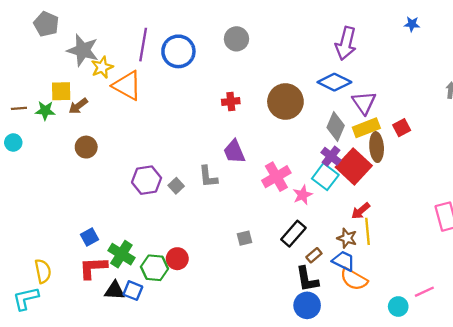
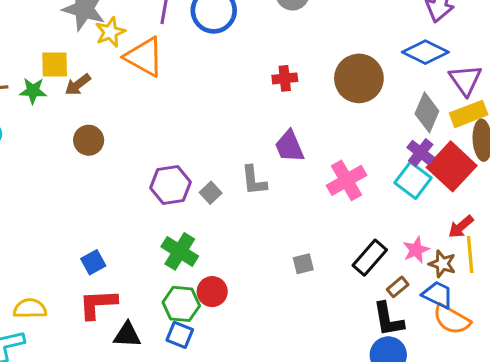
pink star: (303, 195) -> (416, 250), moved
green cross: (121, 254) -> (180, 251), moved
yellow semicircle: (43, 271) -> (30, 309), turned -80
blue square: (133, 291) -> (180, 335), moved

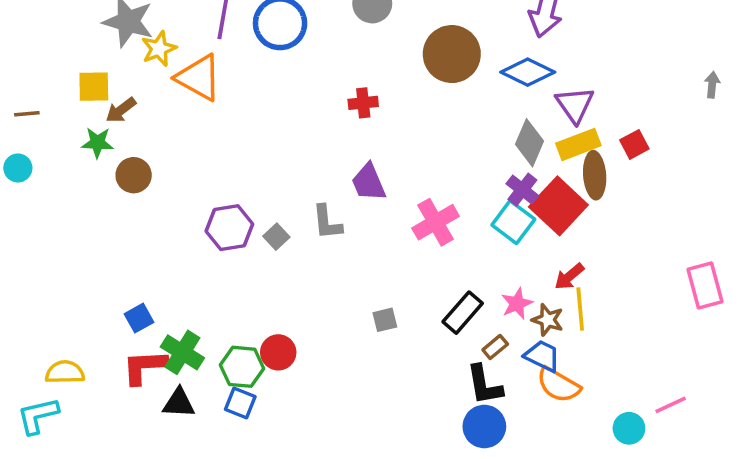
brown circle: (359, 78) -> (452, 54), moved
green star: (33, 91) -> (97, 143), moved
green cross: (180, 251) -> (182, 352), moved

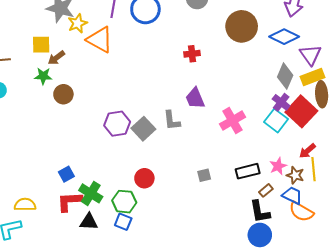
gray square: (276, 237) -> (143, 129), size x1.6
black rectangle: (463, 313) -> (248, 171), turned 35
red circle: (278, 352) -> (144, 178), moved

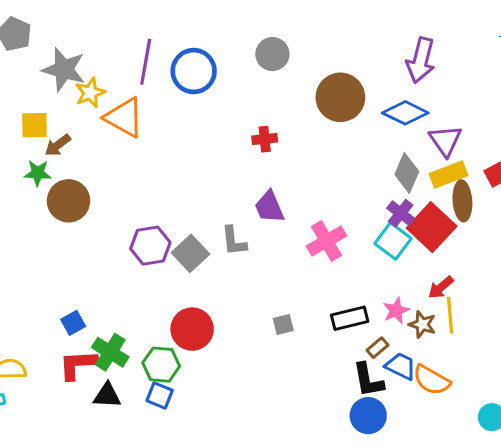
brown circle: (63, 94) -> (68, 201), size x1.4
red circle: (144, 178) -> (192, 329), size x1.4
blue trapezoid: (292, 195) -> (401, 366), moved

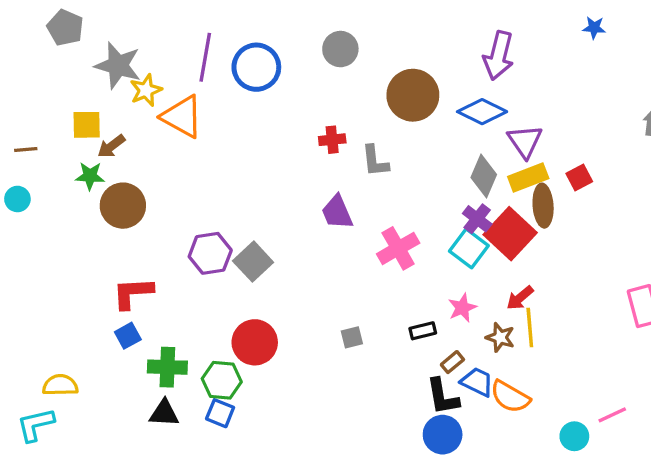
gray L-shape: (234, 241) -> (375, 161), moved
pink star: (396, 311) -> (462, 308), moved
black rectangle: (350, 318) -> (423, 331), size x0.7
green cross: (110, 352) -> (167, 367), turned -30
red L-shape: (78, 365) -> (133, 293), moved

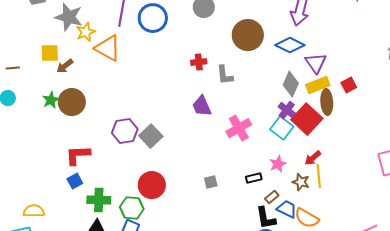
green star: (90, 176) -> (51, 100), moved, turned -30

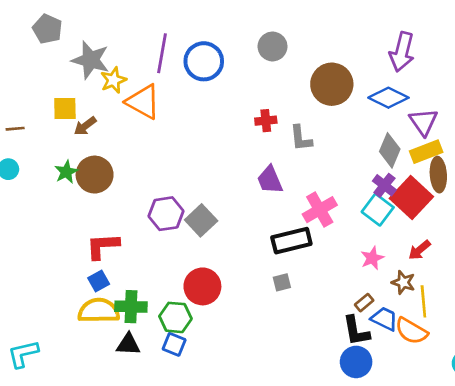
yellow line: (319, 176) -> (423, 301), moved
black rectangle: (254, 178) -> (291, 241), moved, size x1.8
yellow semicircle: (34, 211) -> (99, 311), moved, size x1.4

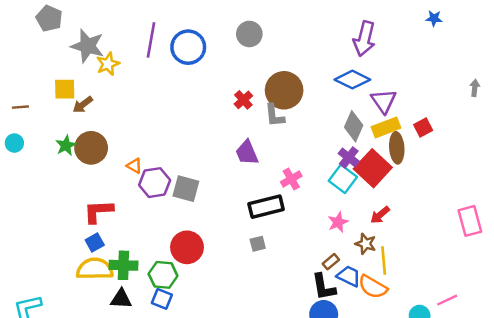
brown circle: (332, 84) -> (284, 90), moved
orange triangle: (143, 102) -> (134, 166), moved, size x0.5
red cross: (266, 121) -> (243, 100), turned -36
pink cross: (320, 210) -> (291, 179), size x0.7
gray square: (201, 220) -> (186, 189), turned -32

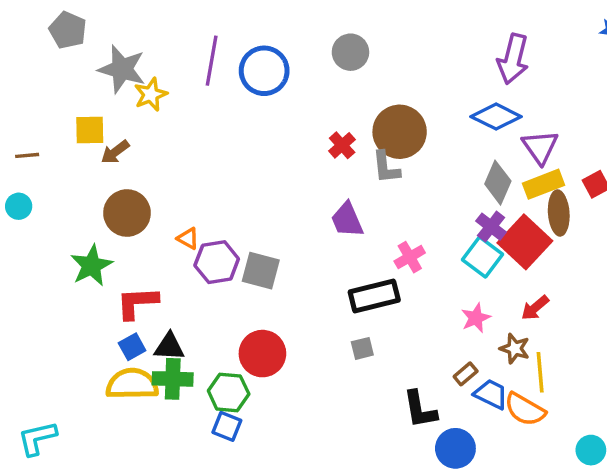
green star: (66, 145) -> (91, 265), moved, size x1.4
black L-shape: (324, 287) -> (420, 409), moved
black triangle: (121, 299) -> (169, 347), moved

